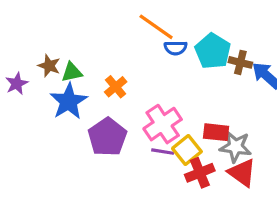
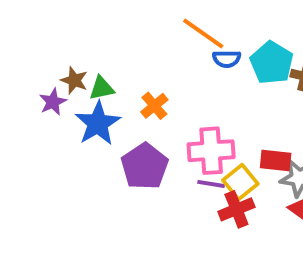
purple star: (17, 84) -> (53, 102), moved
pink cross: (163, 124) -> (211, 151), turned 30
red cross: (200, 173) -> (236, 209), moved

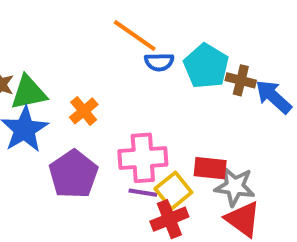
green triangle: (102, 88) -> (29, 93), size x1.4

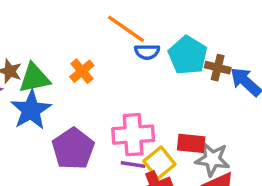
orange cross: (84, 111) -> (82, 71), moved

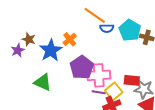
green triangle: (34, 78) -> (43, 82), moved, turned 36
blue star: (31, 110) -> (51, 50), moved
purple pentagon: (73, 149) -> (82, 67), moved

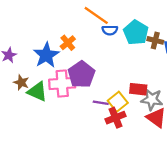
brown star: (29, 39) -> (21, 82), moved
pink cross: (99, 75) -> (62, 84), moved

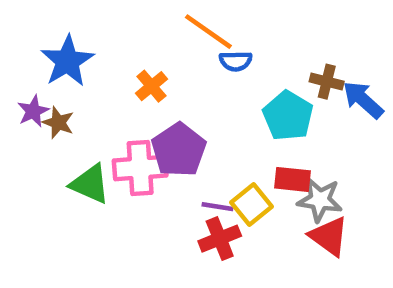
cyan pentagon: (136, 32) -> (288, 116), moved
blue star: (46, 55) -> (67, 61), moved
brown star: (21, 82) -> (58, 123), moved
red cross: (115, 118) -> (220, 239), moved

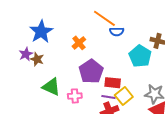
pink cross: (140, 168) -> (75, 96), moved, size x0.6
red rectangle: (293, 179) -> (113, 83), moved

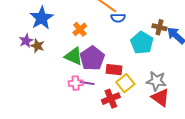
green triangle: (51, 87) -> (74, 56), moved
purple line: (109, 97) -> (87, 83), moved

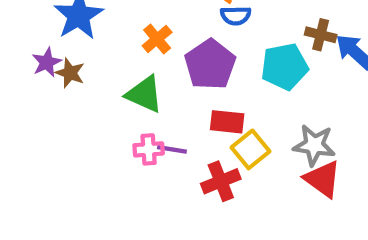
cyan pentagon: (142, 43) -> (284, 67), turned 30
purple pentagon: (92, 58) -> (210, 64), moved

